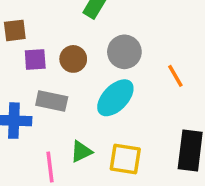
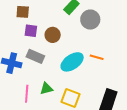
gray circle: (124, 52) -> (90, 20), moved
orange line: (175, 76) -> (97, 57), moved, turned -56

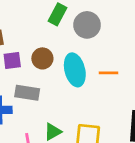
cyan ellipse: (72, 62) -> (75, 70), moved, turned -55

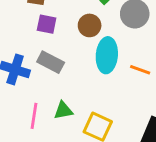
brown circle: (42, 58) -> (90, 25), moved

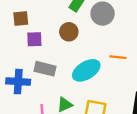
cyan ellipse: (107, 55) -> (86, 70), moved, turned 68

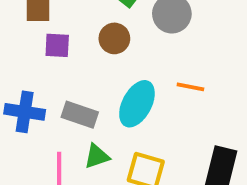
gray rectangle: (45, 69) -> (80, 115), moved
cyan ellipse: (86, 70) -> (137, 104), turned -36

